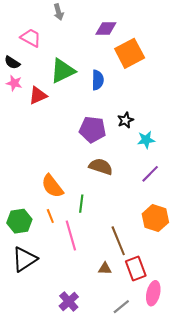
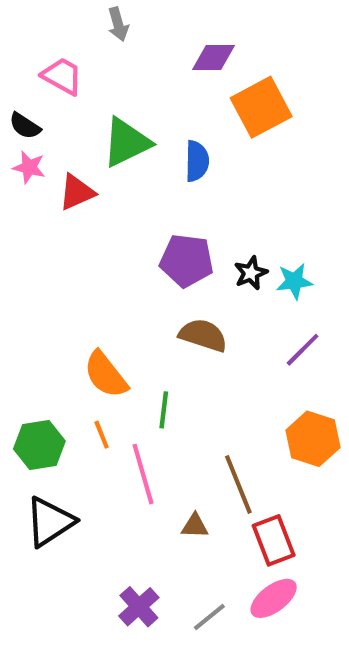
black star: (125, 120) -> (251, 273), moved
brown triangle: (105, 269) -> (195, 526), moved
pink ellipse: (153, 293) -> (274, 598), moved, turned 40
gray line: (121, 307) -> (209, 617), moved

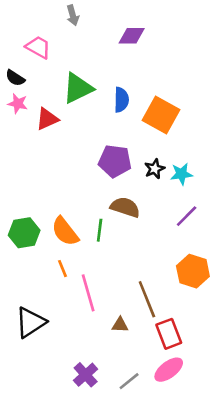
orange square: (261, 107) -> (161, 115), moved, turned -33
green line: (164, 410) -> (100, 230), moved
green hexagon: (39, 445) -> (24, 233), moved

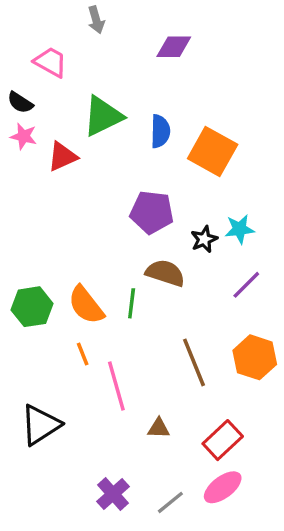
black star: (155, 169) -> (204, 239), moved
brown line: (147, 299) -> (194, 362), moved
red rectangle: (169, 334) -> (223, 440), turned 68

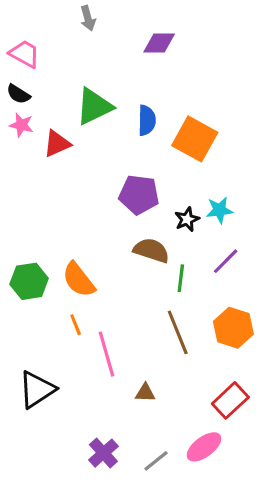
pink trapezoid: (51, 62) -> (24, 54), moved
green line: (132, 303) -> (181, 278), moved
red rectangle: (223, 440) -> (230, 400), moved

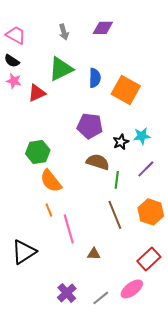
gray arrow: (88, 18) -> (64, 32), moved
green hexagon: (29, 281) -> (38, 152), moved

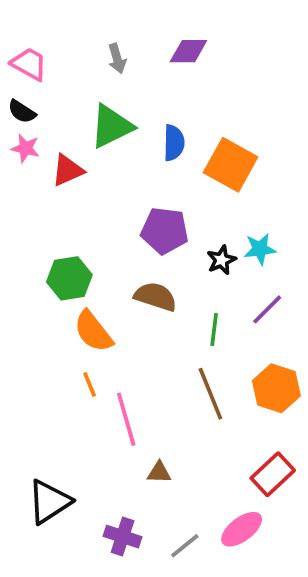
brown semicircle: (98, 162) -> (155, 297), moved
black triangle: (24, 252) -> (49, 502), moved
brown triangle: (94, 254) -> (159, 472), moved
purple cross: (67, 293) -> (123, 537), turned -30

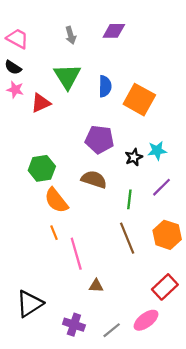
green triangle: (112, 126) -> (67, 76), turned -36

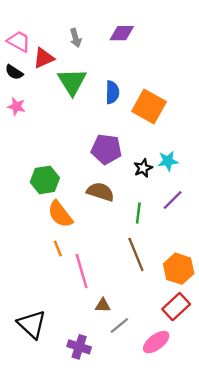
pink star: (15, 90) -> (16, 107), moved
red triangle: (41, 103) -> (44, 58), moved
orange hexagon: (167, 235) -> (179, 269), moved
black triangle: (30, 304) -> (32, 324), turned -44
gray line: (112, 330) -> (119, 325), moved

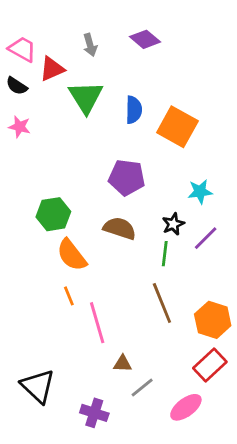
purple diamond: (122, 33) -> (145, 39), turned 40
black star: (143, 168) -> (173, 224), moved

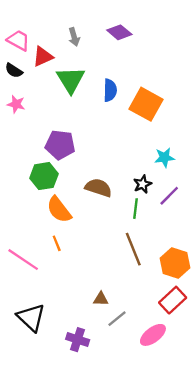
purple pentagon: (127, 177) -> (60, 145), moved
pink line: (97, 323) -> (23, 260), moved, turned -40

